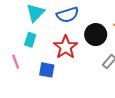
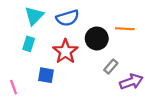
pink line: (16, 62) -> (14, 87), moved

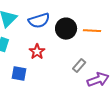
black circle: (97, 38) -> (66, 29), moved
red star: (65, 51) -> (37, 52), size x0.7

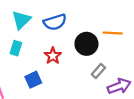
black circle: (66, 29) -> (86, 44), moved
blue square: (19, 74) -> (33, 80), turned -35

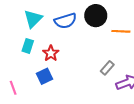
black circle: (86, 44) -> (96, 16), moved
red star: (53, 56) -> (51, 53), moved

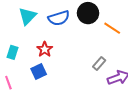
orange line: (121, 31) -> (112, 28), turned 30
cyan rectangle: (28, 46) -> (12, 52), moved

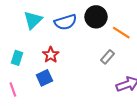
gray rectangle: (99, 63) -> (108, 57), moved

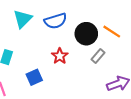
black circle: (96, 17) -> (86, 34), moved
red star: (51, 55) -> (60, 56), moved

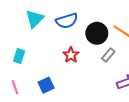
blue square: (34, 77) -> (46, 85), moved

